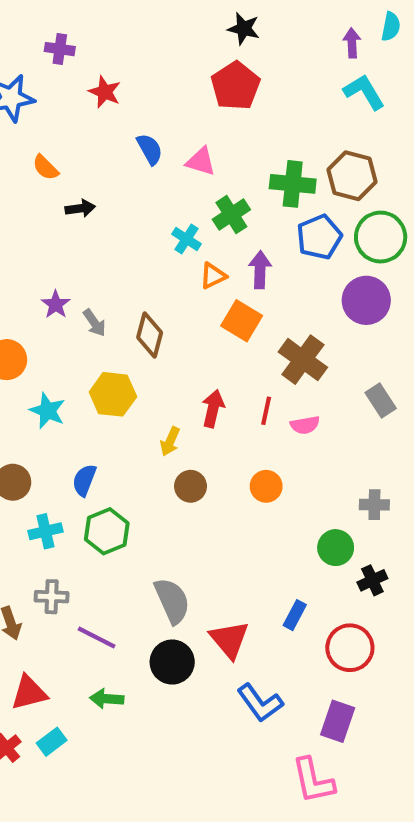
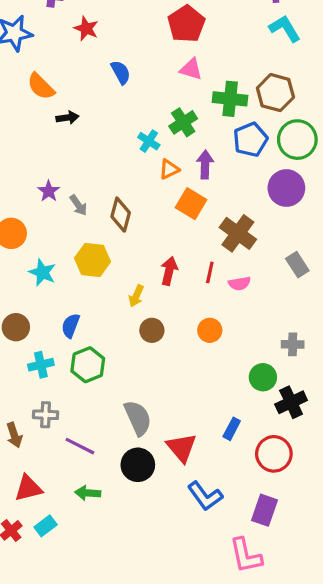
pink triangle: (201, 161) -> (191, 69), moved
orange semicircle: (45, 168) -> (41, 86), size x1.4
black cross: (372, 580) -> (291, 402), size x1.4

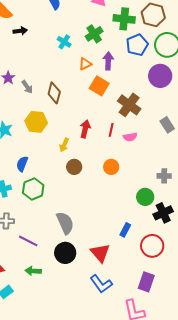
cyan cross: (149, 141) -> (64, 42), moved
red triangle: (182, 448) -> (100, 253), moved
blue L-shape: (205, 496) -> (101, 284), moved

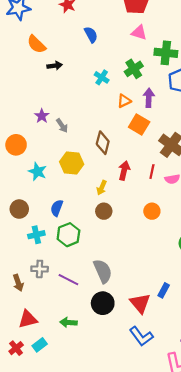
brown diamond: (54, 93) -> (103, 143), moved
brown circle: (74, 167) -> (104, 211), moved
blue rectangle: (125, 230) -> (164, 290), moved
purple line: (28, 241) -> (68, 280), moved

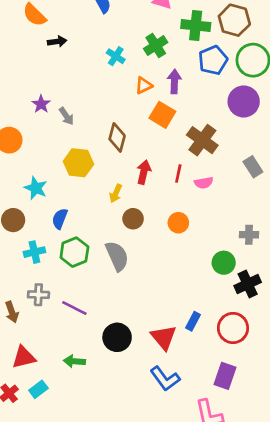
cyan star: (37, 172) -> (36, 188), moved
brown circle: (104, 211) -> (133, 219), moved
gray semicircle: (103, 271) -> (117, 256), moved

